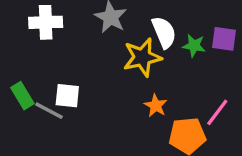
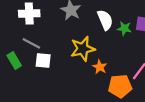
yellow star: (142, 57) -> (83, 49), moved
gray line: (49, 111) -> (31, 43), moved

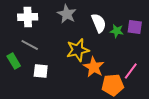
white square: (43, 61) -> (41, 71), moved
orange star: (100, 67) -> (94, 67), size x1.5

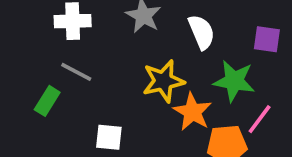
green star: (117, 31) -> (234, 81), moved, size x1.6
green rectangle: (14, 61) -> (47, 101), turned 63
white square: (41, 71) -> (109, 137), moved

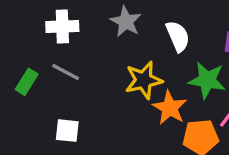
green rectangle: (47, 101) -> (27, 82), moved
white square: (109, 137) -> (67, 131), moved

